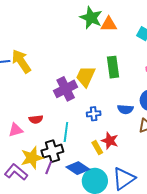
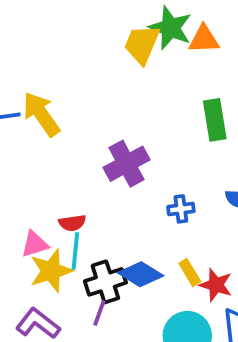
yellow trapezoid: (86, 76) -> (142, 44), moved
cyan line: (66, 132) -> (75, 251), moved
red star: (110, 141) -> (216, 285), moved
yellow star: (32, 158) -> (51, 271), moved
blue diamond: (78, 168) -> (141, 274), moved

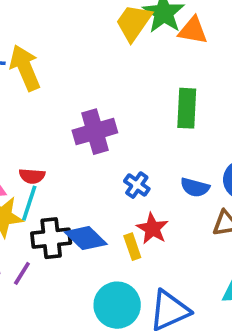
blue cross: (181, 209) -> (137, 185), turned 30
red star: (216, 285) -> (152, 229), moved
purple line: (99, 313) -> (22, 273), moved

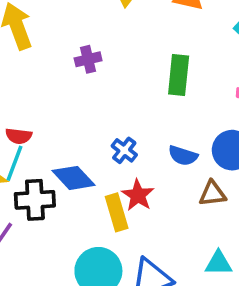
purple cross: (95, 132) -> (88, 59), moved, size x0.6
blue diamond: (86, 238) -> (74, 178), moved
yellow rectangle: (132, 247) -> (117, 212), size x1.4

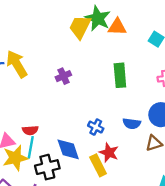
blue diamond: (74, 178) -> (68, 149), turned 35

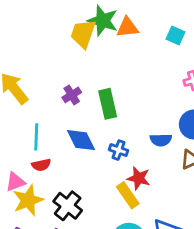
green rectangle: (120, 75) -> (108, 104), moved
cyan line: (31, 147) -> (36, 137), moved
blue diamond: (68, 149) -> (81, 140), moved
black cross: (47, 167) -> (68, 206), turned -30

